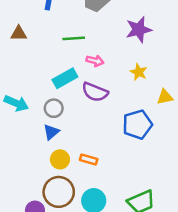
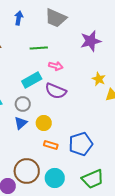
yellow star: (139, 72) -> (99, 79), moved
blue pentagon: (137, 124) -> (81, 144), moved
yellow circle: (60, 159) -> (44, 123), moved

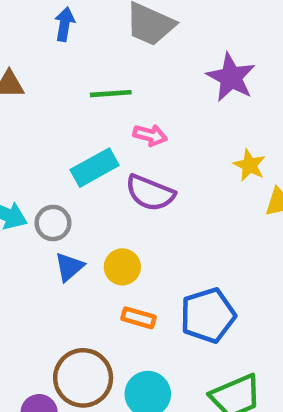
purple star: (91, 41) -> (231, 77), turned -30
gray circle: (23, 104) -> (53, 223), moved

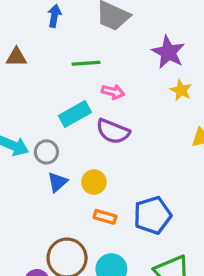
yellow star: (249, 165) -> (181, 90), moved

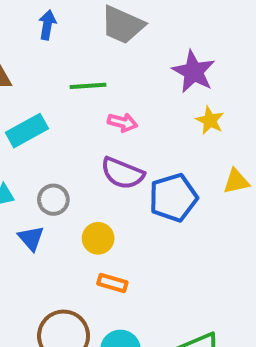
cyan rectangle: (75, 114) -> (27, 131), moved
gray circle: (46, 152) -> (53, 200), moved
blue triangle: (58, 182) -> (31, 238), moved, turned -30
blue pentagon: (152, 215) -> (173, 198), moved

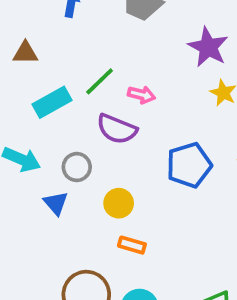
green line: (88, 86) -> (100, 81), moved, turned -40
purple semicircle: (122, 173) -> (117, 129), moved

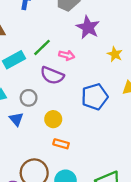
purple star: (208, 47) -> (88, 27), moved

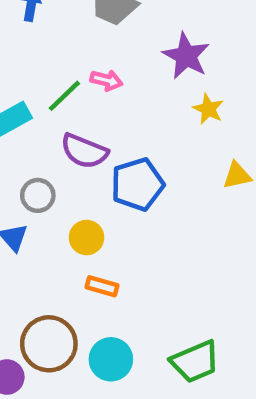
purple star: (88, 27) -> (186, 56), moved
pink arrow: (67, 55) -> (106, 80), moved
blue pentagon: (95, 97) -> (137, 184), moved

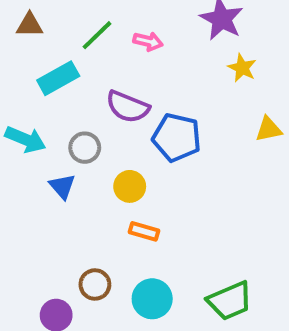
green line: (64, 96) -> (97, 35), moved
blue pentagon: (137, 184) -> (177, 137), turned 30
brown circle: (49, 344) -> (95, 284), size x0.6

